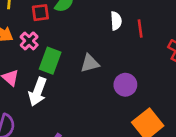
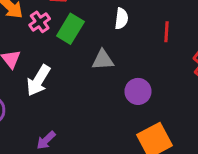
white semicircle: (116, 21) -> (121, 19), moved
green rectangle: (50, 61) -> (70, 29), moved

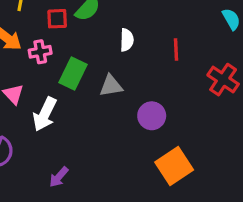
pink cross: (40, 22) -> (40, 52), turned 30
green rectangle: (70, 29) -> (73, 74), moved

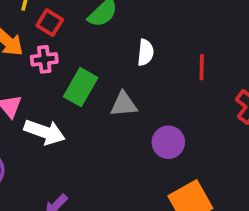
red square: (57, 19) -> (50, 23), moved, turned 30
white arrow: (45, 114) -> (45, 132), turned -100

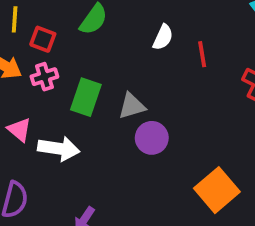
white semicircle: (145, 52) -> (163, 37), moved, turned 30
purple circle: (168, 142) -> (152, 138), moved

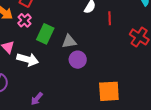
pink cross: (44, 77) -> (25, 20), turned -32
orange square: (217, 190) -> (109, 91), turned 30

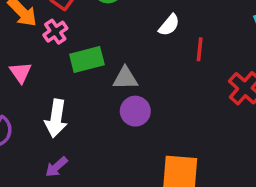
green rectangle: (45, 34) -> (87, 60), turned 42
white arrow: (28, 59) -> (56, 118), moved, turned 75

